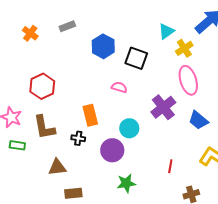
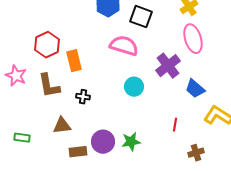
pink semicircle: (119, 87) -> (124, 46), size x1.8
orange rectangle: (90, 115) -> (74, 61), moved
blue trapezoid: (198, 120) -> (195, 89), moved
green rectangle: (17, 145) -> (22, 138), moved
purple circle: (112, 150) -> (103, 142), moved

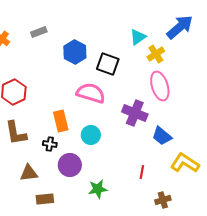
orange rectangle: (74, 61) -> (61, 121), moved
purple cross: (168, 66) -> (135, 113), turned -30
cyan circle: (134, 87) -> (91, 135), moved
purple circle: (103, 142) -> (70, 165), moved

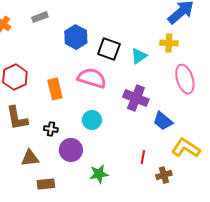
cyan triangle: (138, 37) -> (139, 56), moved
yellow cross: (156, 54) -> (169, 43), moved, turned 36
pink ellipse: (160, 86) -> (185, 79), moved
orange rectangle: (61, 121) -> (55, 89), moved
brown cross: (163, 200) -> (164, 175), moved

